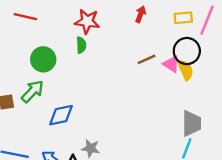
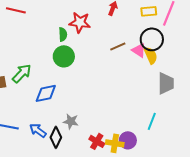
red star: (87, 21) -> (80, 22), moved
green circle: (43, 59) -> (64, 56), moved
gray trapezoid: (192, 123) -> (166, 83), moved

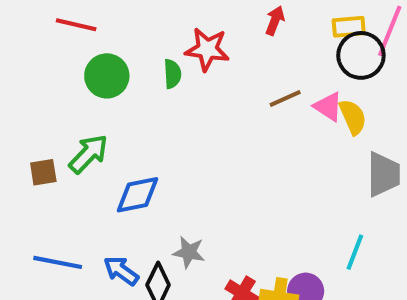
black circle: (152, 39) -> (361, 55), moved
green circle: (64, 56) -> (107, 76), moved

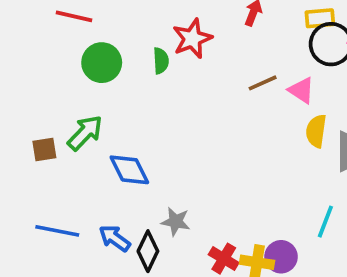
red star: (207, 49) -> (192, 39), turned -30
yellow semicircle: (353, 117) -> (316, 131), moved, turned -148
blue diamond: (138, 195) -> (129, 170), turned 75

